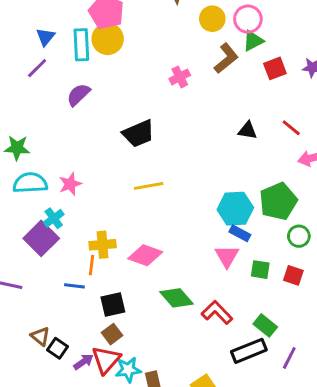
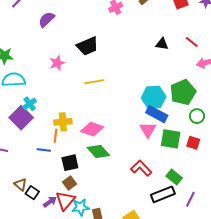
pink star: (70, 184) -> (57, 63), moved
blue rectangle: (240, 233) -> (157, 114), size x1.5
green square: (260, 270) -> (171, 139), size x1.5
green diamond: (176, 298) -> (98, 151), moved

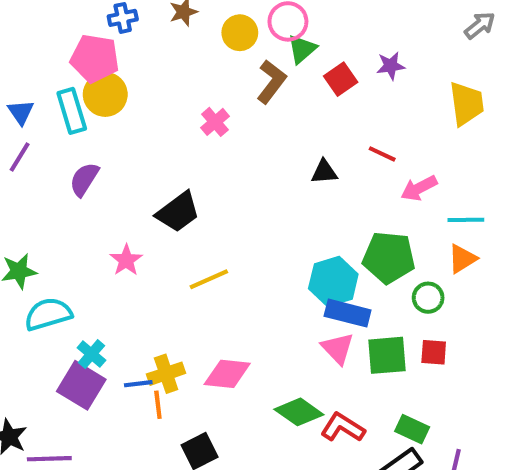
green pentagon: (183, 92) -> (389, 257), turned -30
blue line: (44, 150) -> (138, 384), moved
green diamond: (98, 151) -> (299, 412), moved

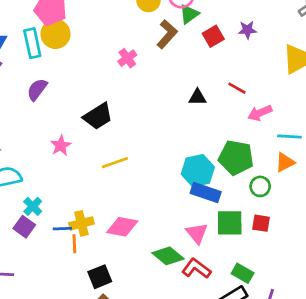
pink triangle: (338, 348) -> (197, 233), moved
purple square: (81, 385) -> (24, 227), size x0.7

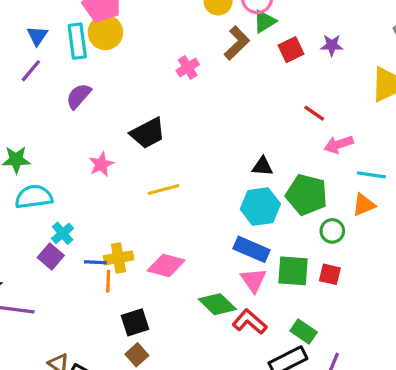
black triangle: (197, 97) -> (262, 166), moved
blue rectangle: (206, 192) -> (252, 249), moved

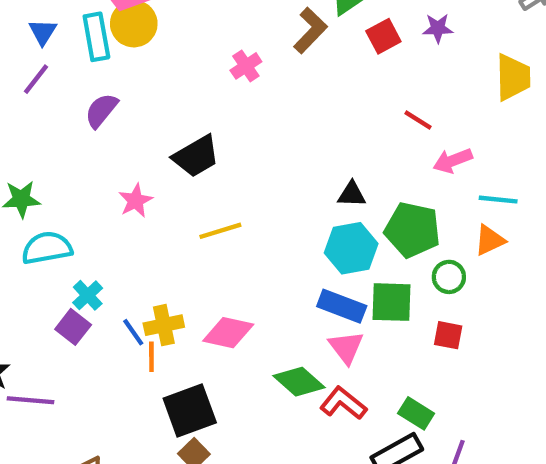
blue line: (95, 262) -> (133, 332), turned 55
green square: (293, 271) -> (392, 302), moved
black square: (135, 322) -> (190, 411), size x1.4

